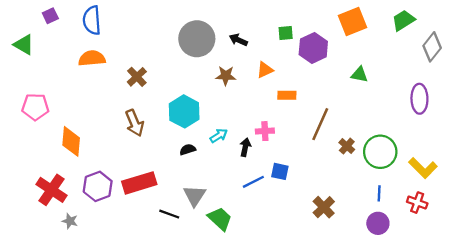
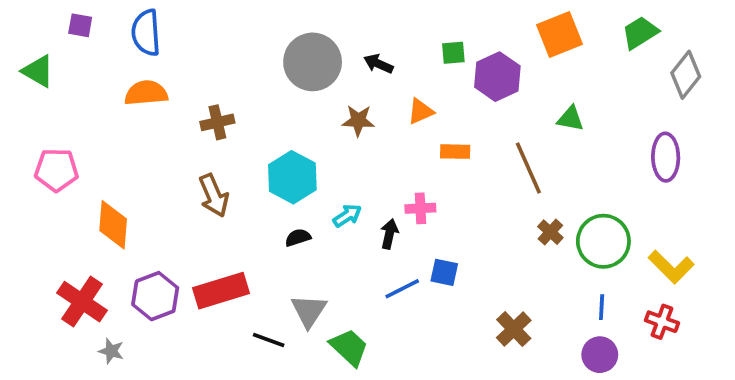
purple square: (50, 16) -> (80, 25), turned 35
brown cross: (137, 77) -> (217, 122), turned 30
brown line: (320, 124) -> (528, 168), moved, turned -48

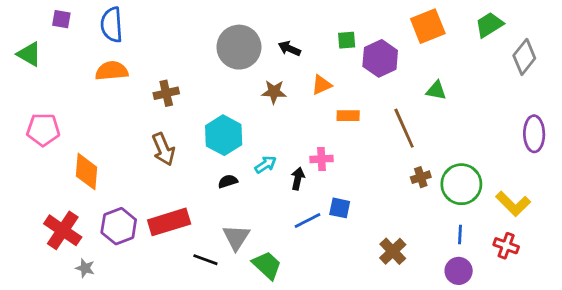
purple ellipse: (666, 157) -> (534, 134), moved
brown cross: (550, 232) -> (421, 177), turned 30

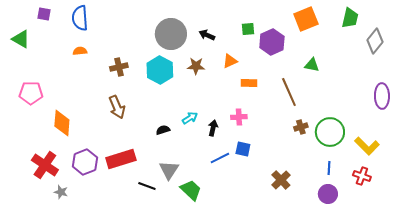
green trapezoid: (489, 25) -> (350, 18), turned 135
orange semicircle: (112, 71) -> (80, 51), size x0.6
cyan hexagon: (224, 135) -> (160, 70), moved
pink cross: (321, 159) -> (239, 117), moved

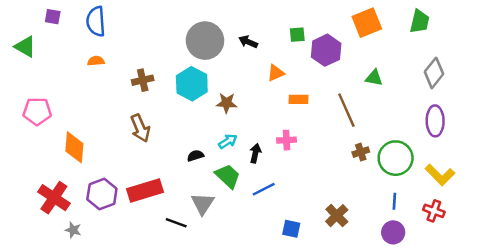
gray diamond: (375, 41) -> (434, 73), moved
brown star: (196, 66) -> (227, 103), moved
purple ellipse: (382, 96) -> (435, 121), moved
blue square: (243, 149) -> (291, 229), moved
green trapezoid: (191, 190) -> (228, 176), moved

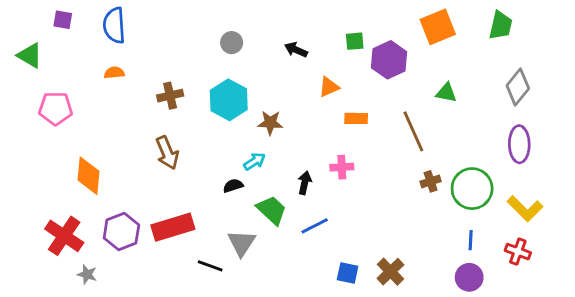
gray circle: (205, 41) -> (232, 43), moved, size x0.5
pink pentagon: (37, 111) -> (56, 108), moved
cyan arrow: (228, 141) -> (255, 161), moved
brown cross: (337, 216) -> (390, 272), moved

